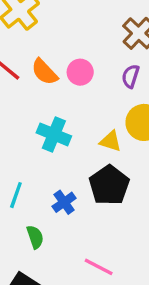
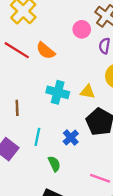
pink circle: (80, 72) -> (82, 29), moved
yellow triangle: (111, 141) -> (88, 92), moved

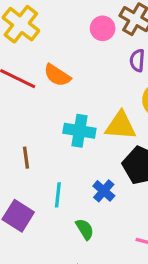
pink circle: (82, 29) -> (103, 28), moved
yellow triangle: (88, 92) -> (121, 126), size x1.5

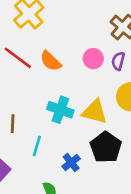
pink circle: (103, 28) -> (93, 59), moved
cyan line: (58, 195) -> (37, 146), moved

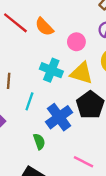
pink circle: (93, 59) -> (76, 42), moved
blue cross: (71, 162) -> (59, 117), size x1.6

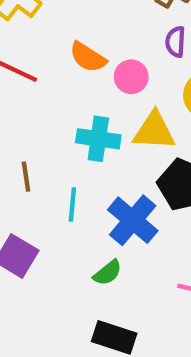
orange semicircle: (44, 27) -> (88, 57), moved
green semicircle: (39, 142) -> (108, 273), turned 84

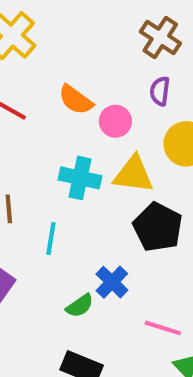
blue cross: (133, 220) -> (112, 282), moved, size x0.7

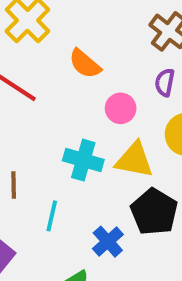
orange semicircle: (76, 100) -> (85, 64), moved
blue cross: (112, 282) -> (108, 242), moved

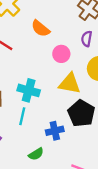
cyan cross: (83, 160) -> (29, 90), moved
blue cross: (108, 242) -> (55, 131), turned 30

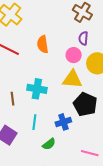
orange semicircle: (40, 28) -> (43, 44), moved, turned 48
pink circle: (61, 54) -> (74, 55), moved
cyan line: (22, 116) -> (34, 122), moved

